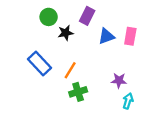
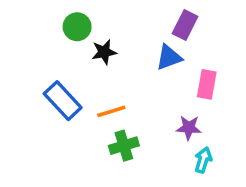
purple rectangle: (87, 16) -> (185, 25), moved
pink rectangle: (130, 36) -> (207, 84), moved
orange line: (70, 70) -> (111, 111), turned 42

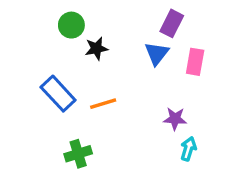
blue triangle: (169, 57) -> (157, 53), turned -32
pink rectangle: (207, 84) -> (195, 62), moved
green cross: (124, 146) -> (78, 154), moved

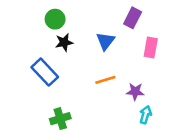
black star: (96, 48) -> (64, 42), moved
blue triangle: (157, 53) -> (105, 41), moved
orange line: (103, 104) -> (105, 80), moved

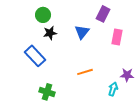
orange line: (105, 80) -> (85, 72), moved
purple star: (135, 91) -> (127, 75), moved
green cross: (60, 119) -> (47, 92), turned 35

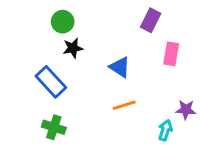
blue triangle: (82, 32) -> (120, 67), moved, turned -35
green cross: (47, 92) -> (54, 127), moved

